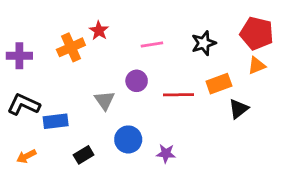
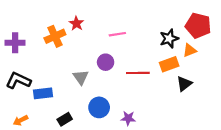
black star: (204, 43) -> (169, 38), moved
orange triangle: (257, 65) -> (190, 50), moved

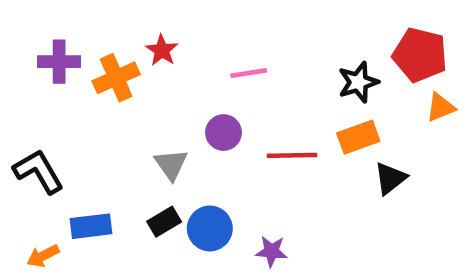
purple cross: (15, 43) -> (59, 62), moved
orange triangle: (190, 50) -> (441, 107), moved
black L-shape: (18, 80) -> (38, 171), turned 35
blue rectangle: (43, 93) -> (91, 226), moved
black rectangle: (65, 119) -> (164, 222), moved

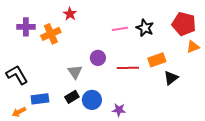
red star: (162, 50) -> (70, 14), moved
pink line: (249, 73) -> (120, 29), moved
black star: (358, 82) -> (145, 28), moved, turned -30

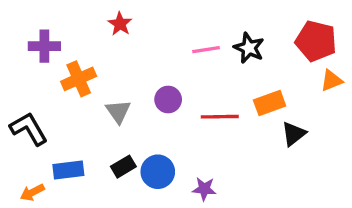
orange cross: (51, 34) -> (79, 79), moved
gray triangle: (75, 72) -> (118, 112), moved

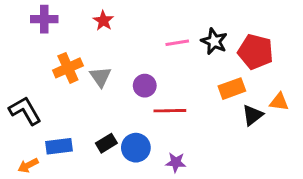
red pentagon: (316, 41) -> (255, 52), moved
purple cross: (44, 46) -> (44, 19), moved
orange triangle: (331, 81) -> (279, 102), moved, turned 30
gray triangle: (118, 112) -> (100, 77), moved
red line: (220, 117) -> (170, 111), moved

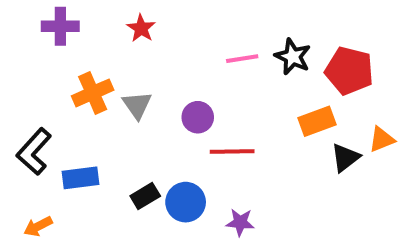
orange triangle: (279, 102) -> (382, 139), turned -30
black L-shape: (25, 111) -> (34, 152), turned -108
blue rectangle: (59, 146) -> (80, 178), moved

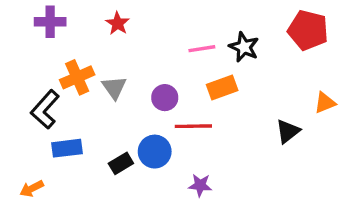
red pentagon: (349, 71) -> (308, 30), moved
orange rectangle: (317, 121) -> (222, 87), moved
orange triangle: (382, 139) -> (325, 103), moved
black L-shape: (34, 152) -> (45, 109), moved
blue circle: (186, 202) -> (155, 152), moved

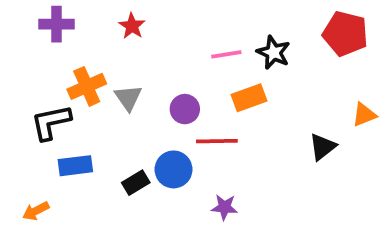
black L-shape: (45, 109) -> (51, 122), turned 36

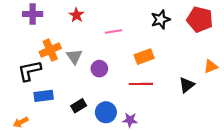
black star: (274, 52) -> (160, 19), moved, turned 30
pink line: (226, 54) -> (114, 31), moved
purple circle: (185, 109) -> (99, 69), moved
red line: (217, 141) -> (141, 84), moved
blue circle: (174, 169) -> (106, 112), moved

